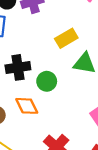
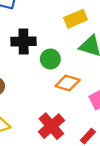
orange diamond: (27, 106) -> (68, 83), moved, turned -55

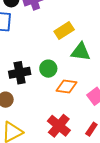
black cross: (24, 41) -> (20, 73), moved

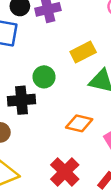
green circle: (48, 69) -> (44, 77), moved

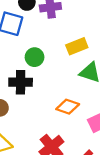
green circle: (44, 77) -> (35, 57), moved

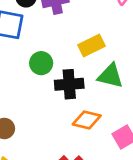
black cross: (21, 82) -> (69, 84), moved

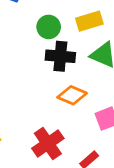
green circle: (41, 63) -> (49, 27), moved

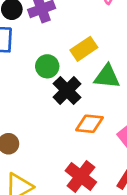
black cross: (60, 56) -> (67, 91), turned -32

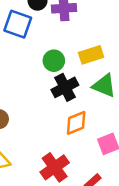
orange diamond: (89, 124) -> (76, 123), turned -45

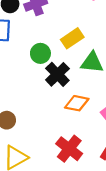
orange diamond: (76, 123) -> (77, 103), turned 50

